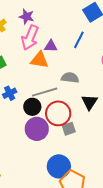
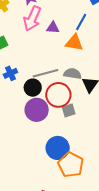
orange triangle: (39, 60) -> (74, 43), moved
gray semicircle: (70, 78) -> (73, 74), moved

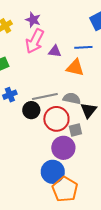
blue line: (81, 22) -> (83, 47), turned 54
purple circle: (37, 110) -> (63, 148), moved
gray square: (69, 110) -> (75, 130), moved

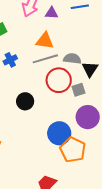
orange triangle: (75, 68) -> (45, 41), moved
black circle: (31, 110) -> (25, 101), moved
purple circle: (63, 148) -> (88, 117), moved

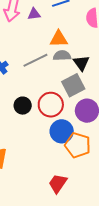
orange triangle: (45, 41) -> (59, 39), moved
red circle: (59, 80) -> (51, 105), moved
gray square: (78, 90) -> (73, 85), size x1.6

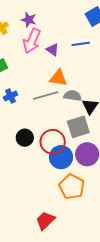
purple triangle: (34, 14) -> (52, 50), turned 32
orange triangle: (59, 39) -> (58, 78), moved
blue circle: (62, 131) -> (61, 157), moved

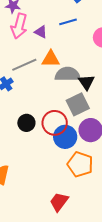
gray line: (46, 95) -> (24, 65), moved
gray semicircle: (73, 96) -> (68, 74), size x1.4

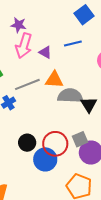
gray square: (78, 104) -> (80, 139), moved, size x0.7
blue circle: (65, 137) -> (45, 159), moved

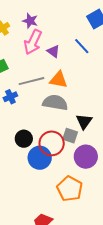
blue line: (73, 43) -> (82, 46), turned 54
gray semicircle: (70, 96) -> (55, 103), moved
black triangle: (89, 105) -> (84, 121), moved
gray square: (80, 139) -> (70, 136), moved, turned 35

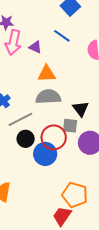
gray line: (31, 81) -> (20, 119), moved
orange pentagon: (70, 189) -> (75, 195), moved

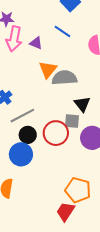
orange triangle: (47, 74) -> (48, 69), turned -48
gray semicircle: (48, 97) -> (64, 78), moved
blue circle: (45, 154) -> (21, 154), moved

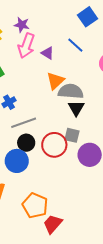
black triangle: (82, 104) -> (76, 108), moved
orange pentagon: (78, 190) -> (35, 205), moved

